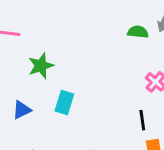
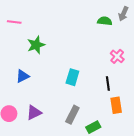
cyan rectangle: (64, 103) -> (72, 77), moved

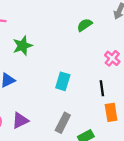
green semicircle: (105, 21) -> (85, 25), moved, turned -40

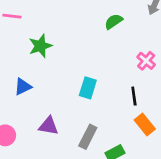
orange rectangle: (111, 112) -> (145, 125), turned -30
purple triangle: (20, 120) -> (49, 126), moved, turned 36

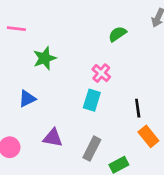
pink cross: (146, 61) -> (101, 73), moved

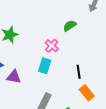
green semicircle: (117, 34) -> (70, 26), moved
purple triangle: (53, 138) -> (14, 77), moved

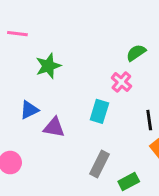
pink cross: (52, 46) -> (121, 82), moved

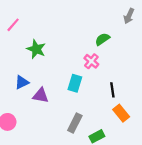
pink line: (17, 34) -> (13, 25), turned -56
green star: (48, 66) -> (36, 49), turned -30

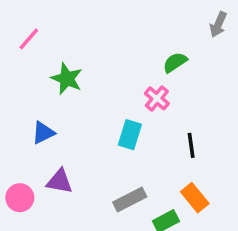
purple triangle: (41, 95) -> (60, 181), moved
orange rectangle: (121, 113) -> (195, 198), moved
gray rectangle: (75, 123) -> (130, 199), turned 36

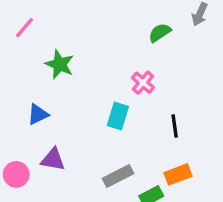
green semicircle: (175, 62) -> (160, 33), moved
orange rectangle: (195, 198) -> (178, 174), turned -72

